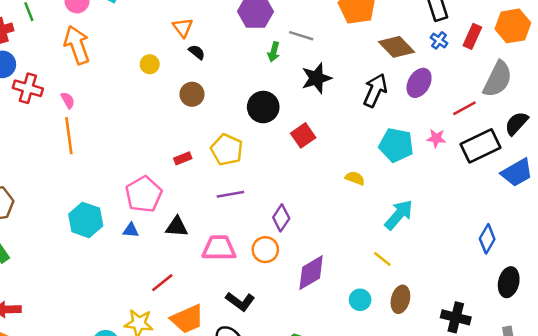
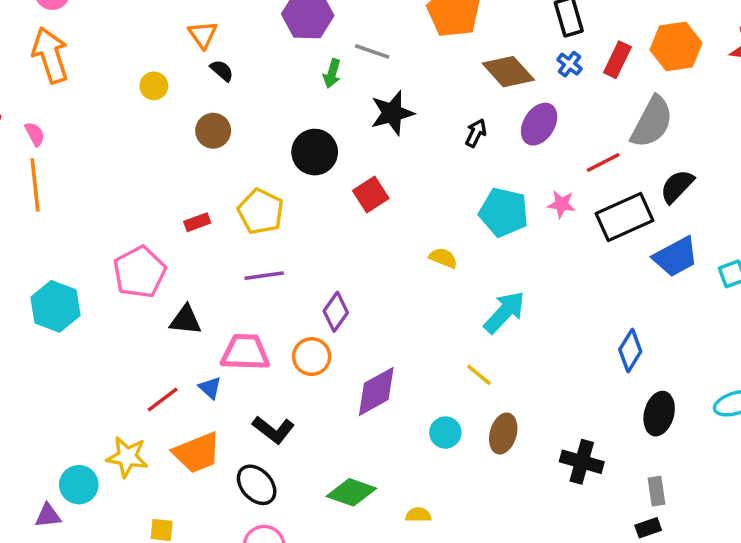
black arrow: (375, 90) -> (476, 133), size x0.6
blue triangle: (131, 230) -> (210, 388), moved, turned 35

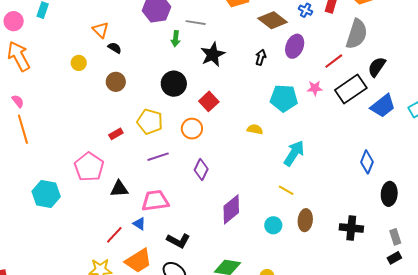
orange circle: (312, 357) -> (192, 129), moved

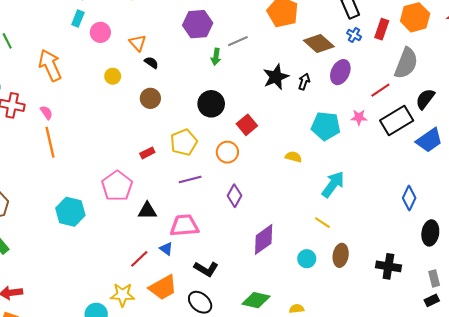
pink circle: (14, 21) -> (100, 32), moved
gray line: (196, 23) -> (238, 41), turned -36
black star: (213, 54) -> (276, 77), moved
yellow pentagon: (150, 122) -> (184, 142), turned 30

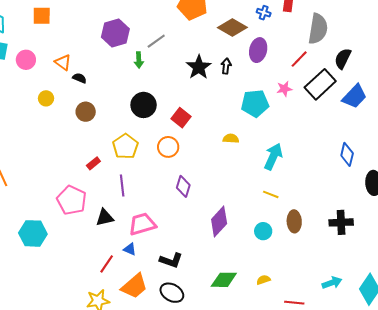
purple line: (190, 180) -> (122, 185), moved, turned -70

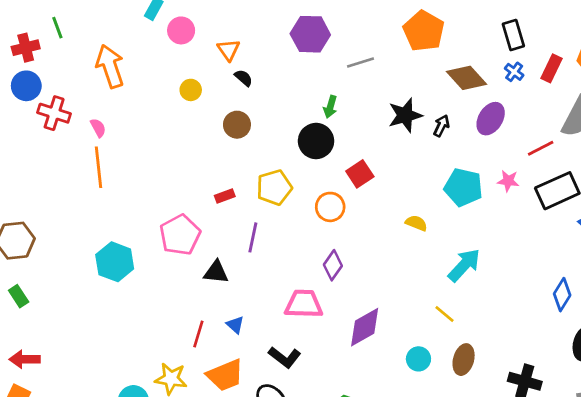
green arrow: (139, 60) -> (330, 107), moved
pink trapezoid: (142, 224) -> (304, 304), moved
red line: (107, 264) -> (198, 334), turned -36

